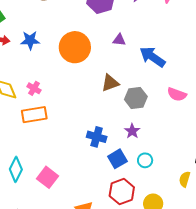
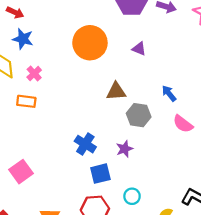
blue star: (30, 40) -> (23, 39), moved
blue arrow: (152, 57) -> (169, 93), moved, size x0.6
orange rectangle: (34, 115) -> (26, 101), size x0.7
cyan circle: (145, 160) -> (132, 196), moved

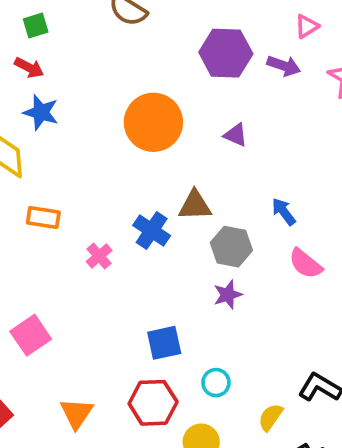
pink cross: (34, 74) -> (99, 256), moved
blue cross: (85, 144) -> (152, 230), moved
purple star: (125, 149) -> (228, 295), moved

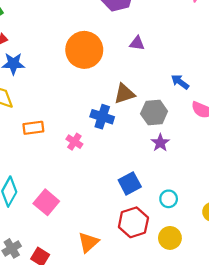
orange triangle: (77, 413) -> (88, 242), turned 30

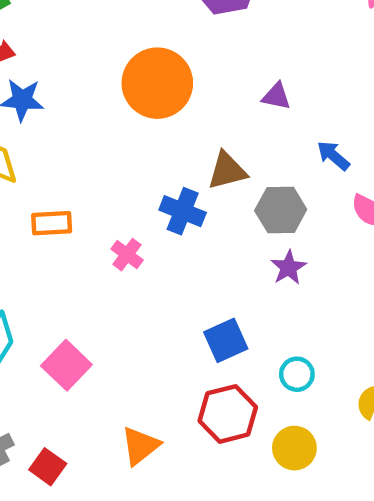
purple triangle: (137, 43) -> (276, 96), moved

